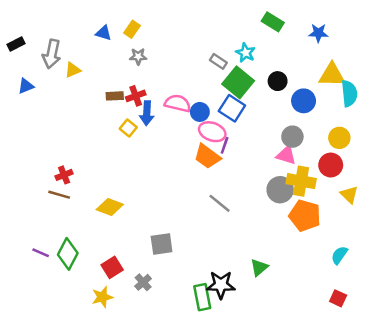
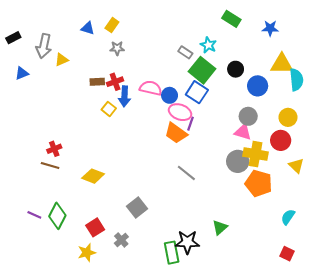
gray square: (162, 244) -> (137, 208), turned -30

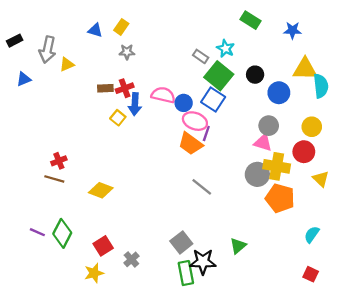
gray square: (137, 208) -> (181, 242), moved

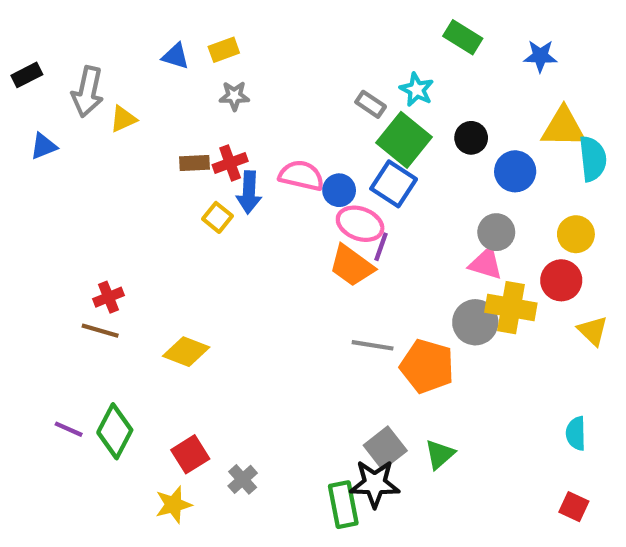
yellow rectangle: (121, 27) -> (224, 50), turned 35
gray line: (202, 187) -> (373, 345), turned -30
orange pentagon: (280, 198) -> (427, 366), moved
cyan semicircle: (312, 234) -> (576, 433), turned -36
gray square: (181, 242) -> (385, 448), moved

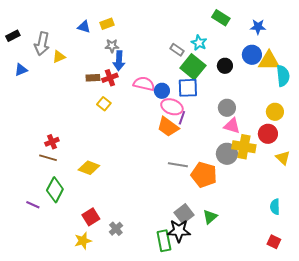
blue circle: (515, 171) -> (252, 55), moved
blue square: (394, 184) -> (188, 88), turned -35
blue arrow: (249, 192) -> (119, 61), moved
gray circle: (496, 232) -> (227, 108), moved
green diamond: (115, 431) -> (55, 190), moved

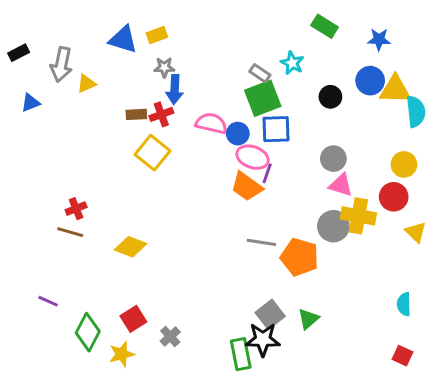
blue triangle: (84, 27) -> (123, 39), size x1.5
green square: (193, 67) -> (263, 98), moved, turned 30
yellow square: (104, 104) -> (153, 153), size x1.6
green diamond: (55, 190) -> (88, 332), moved

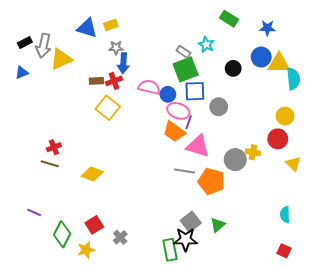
black rectangle: (19, 53) -> (25, 42), moved
yellow triangle: (86, 84) -> (61, 59), size x1.6
gray circle: (333, 159) -> (219, 107), moved
pink triangle: (341, 185) -> (198, 146), moved, size x1.4
yellow cross: (358, 216) -> (253, 152), size x0.6

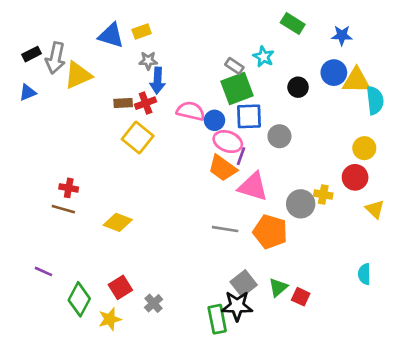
red cross: (54, 147) -> (69, 188), turned 32
gray line: (184, 171) -> (225, 229), moved
red square: (284, 251) -> (301, 297), moved

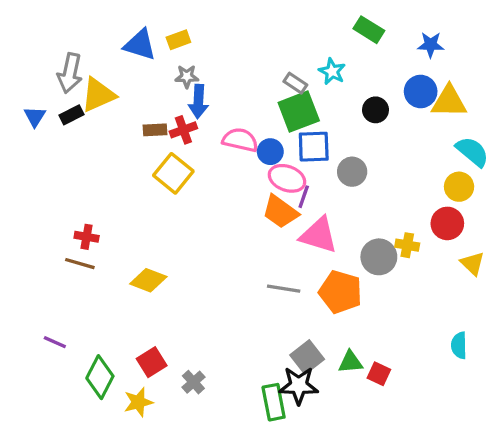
black rectangle: (32, 54) -> (72, 115), moved
blue triangle: (28, 92) -> (35, 117), turned -36
cyan semicircle: (375, 100) -> (472, 152), moved, turned -44
green triangle: (278, 287) -> (350, 362), turned 36

